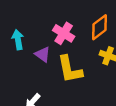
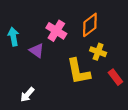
yellow L-shape: (70, 69) -> (78, 71), moved

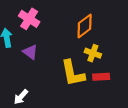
pink cross: (56, 31) -> (29, 19), moved
red rectangle: (115, 77) -> (101, 77), moved, turned -56

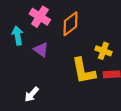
orange diamond: (85, 26) -> (70, 24), moved

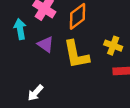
yellow L-shape: (83, 71) -> (76, 55), moved

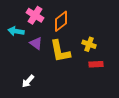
cyan arrow: (20, 29) -> (16, 31), turned -70

